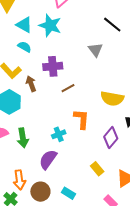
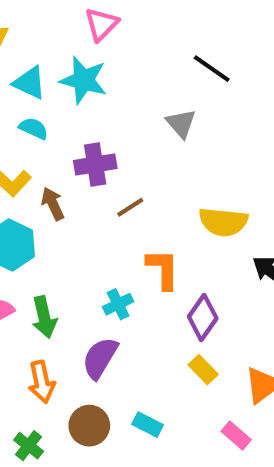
purple diamond: (111, 138) -> (203, 318), moved
orange arrow: (19, 180) -> (42, 382), moved

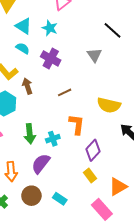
cyan star: (83, 80) -> (50, 28), size x0.7
purple cross: (95, 165) -> (51, 58), moved, turned 30
green arrow: (44, 317) -> (30, 134), moved
pink rectangle: (236, 435) -> (102, 209), size x1.5

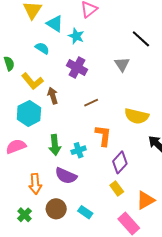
cyan triangle: (23, 26) -> (55, 24), moved
cyan semicircle: (23, 48) -> (42, 48), moved
purple semicircle: (41, 164) -> (66, 176), turned -105

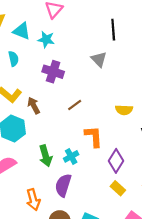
black line: (141, 39) -> (113, 30), turned 54
cyan semicircle: (42, 48) -> (14, 59), turned 56
yellow semicircle: (137, 116) -> (124, 110), size x0.7
purple semicircle: (66, 176) -> (63, 185), turned 95

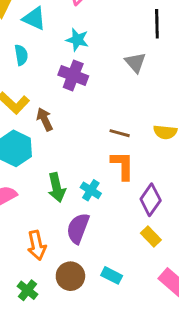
cyan star: (46, 40) -> (77, 40), moved
brown line: (75, 105) -> (120, 133), moved, turned 48
cyan cross: (71, 156) -> (91, 190), turned -32

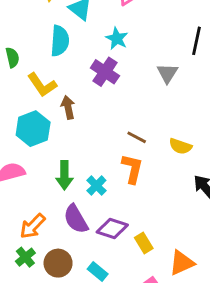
cyan semicircle: (21, 55) -> (60, 41), size x1.5
purple diamond: (151, 200) -> (112, 228), moved, turned 60
purple semicircle: (78, 228) -> (76, 219), turned -64
orange arrow: (37, 245) -> (33, 226), turned 44
green cross: (27, 290) -> (25, 257), moved

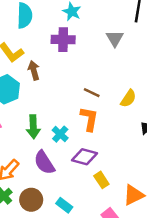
purple cross: (105, 72) -> (63, 40), turned -30
yellow semicircle: (180, 146) -> (128, 99), turned -72
purple diamond: (112, 228) -> (84, 157), moved

